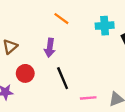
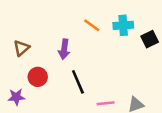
orange line: (61, 19) -> (92, 25), moved

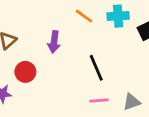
black line: (78, 82) -> (96, 68), moved

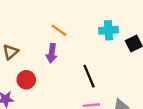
orange line: (84, 16) -> (59, 30), moved

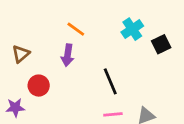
cyan cross: (108, 30) -> (132, 29), turned -30

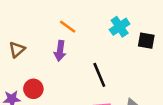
black square: (161, 44) -> (146, 41), turned 36
red circle: (39, 86) -> (33, 89), moved

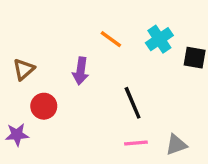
orange line: (68, 27) -> (111, 39), moved
red circle: (33, 89) -> (44, 106), moved

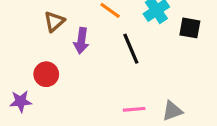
brown triangle: (24, 69) -> (54, 22), moved
black line: (133, 103) -> (131, 49), moved

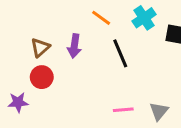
brown triangle: (54, 22) -> (40, 47), moved
gray triangle: (172, 111) -> (159, 111), turned -30

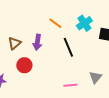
red circle: (42, 77) -> (24, 65), moved
gray triangle: (159, 111) -> (95, 77), moved

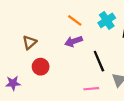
purple arrow: (37, 42) -> (74, 41), moved, turned 63
black line: (68, 47) -> (99, 61), moved

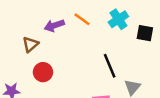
purple arrow: (74, 41) -> (54, 26), moved

